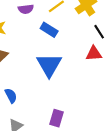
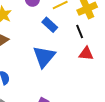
black line: (99, 32) -> (80, 31), moved

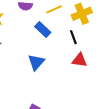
blue triangle: (44, 57) -> (36, 62), size x0.7

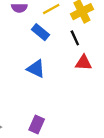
blue triangle: (36, 62) -> (36, 69), turned -42

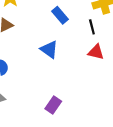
purple rectangle: (37, 124) -> (53, 105), moved

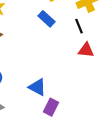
blue triangle: (49, 50) -> (37, 87), moved

